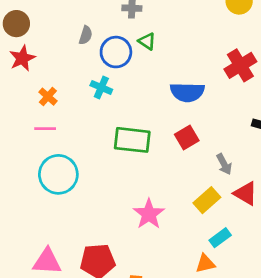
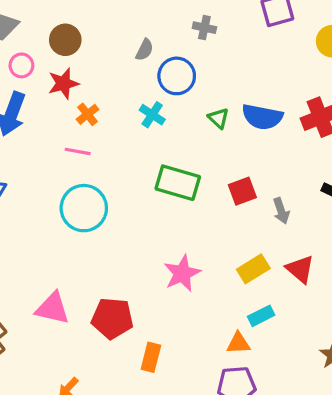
brown circle: (16, 24) -> (65, 40), moved
green triangle: (147, 41) -> (219, 118), moved
red star: (22, 58) -> (63, 83), moved
blue semicircle: (187, 92) -> (262, 117), moved
gray arrow: (224, 164) -> (281, 211), moved

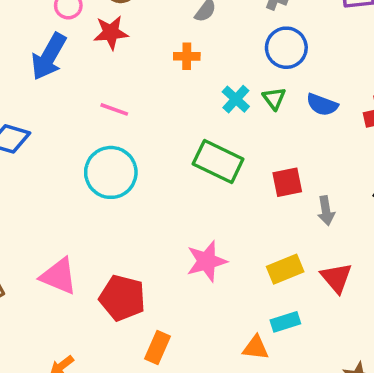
blue circle: (177, 76) -> (286, 48), moved
orange cross: (88, 114) -> (187, 56), moved, turned 30
cyan cross: (152, 115) -> (236, 99), moved
blue semicircle: (262, 117) -> (322, 105), size x0.7

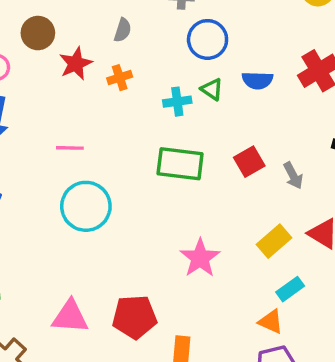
red star: (111, 33) -> (76, 64), moved
cyan cross: (236, 99) -> (177, 102), turned -32
orange triangle: (256, 348) -> (271, 322), turned 36

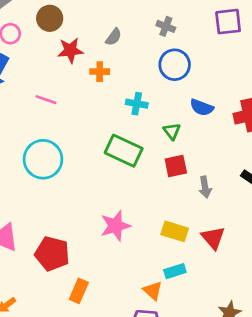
green triangle: (212, 89) -> (172, 131), moved
pink line: (70, 148) -> (46, 100), moved
yellow rectangle: (274, 241) -> (175, 231), turned 40

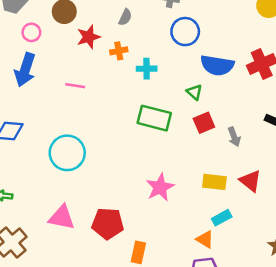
cyan cross: (137, 104) -> (147, 69), moved
blue semicircle: (202, 107) -> (217, 65), size x1.5
cyan circle: (43, 159) -> (67, 153), moved

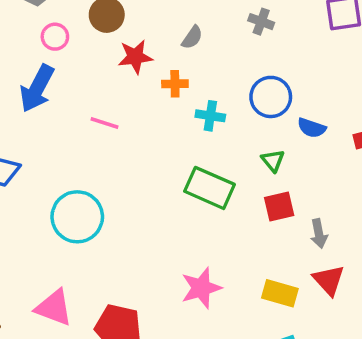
blue circle: (185, 32) -> (271, 97), moved
blue semicircle: (217, 65) -> (312, 128), size x0.6
red triangle: (250, 181) -> (329, 280), moved

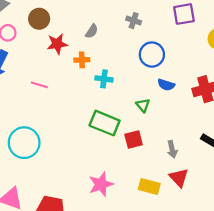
blue circle: (271, 97) -> (152, 55), moved
red square: (279, 207) -> (134, 140), moved

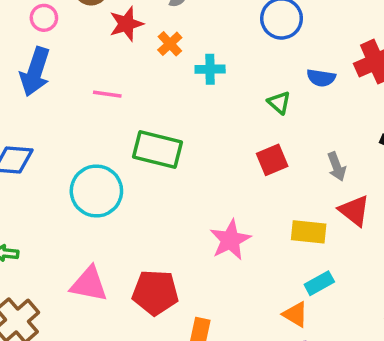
orange cross: (82, 60) -> (170, 44), turned -32
blue semicircle: (166, 85) -> (321, 78), moved
green rectangle: (105, 123) -> (157, 150), moved

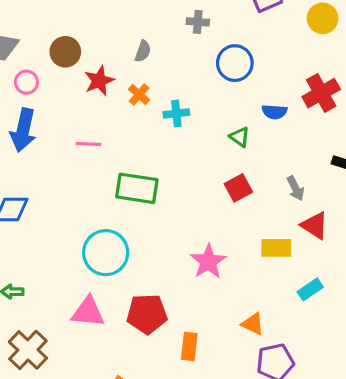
cyan circle: (96, 191) -> (106, 253), moved
cyan rectangle: (319, 283) -> (310, 289), moved
orange triangle: (295, 314) -> (253, 324), moved

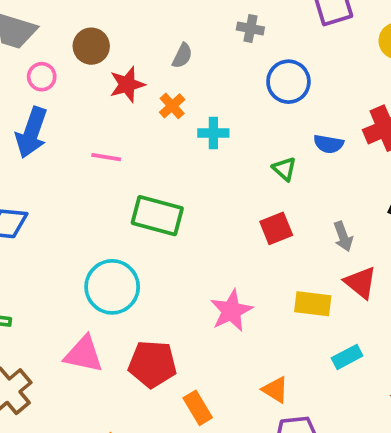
orange rectangle: (189, 346) -> (198, 408), turned -44

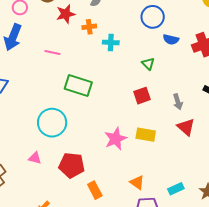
orange cross: (172, 106) -> (89, 27), turned 32
blue semicircle: (329, 144) -> (171, 39), moved
yellow rectangle: (313, 304) -> (146, 135), moved
pink triangle: (84, 354) -> (35, 158), size x0.6
cyan rectangle: (347, 357) -> (176, 189), moved

